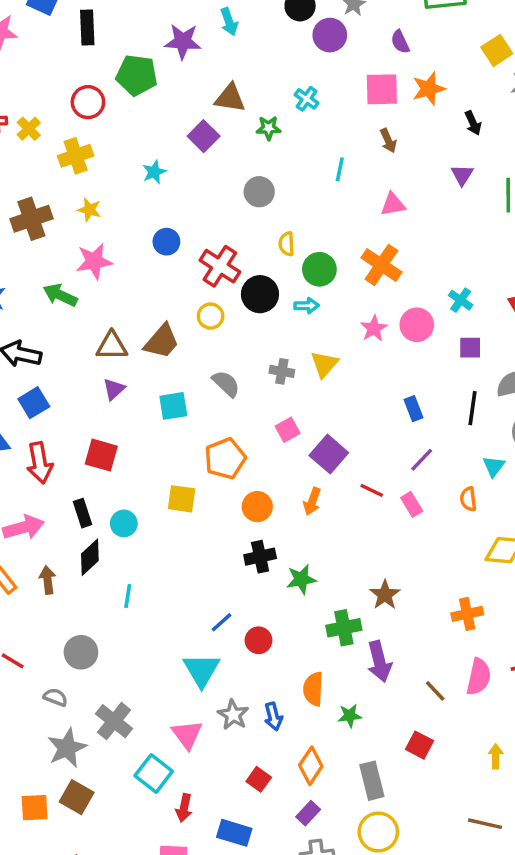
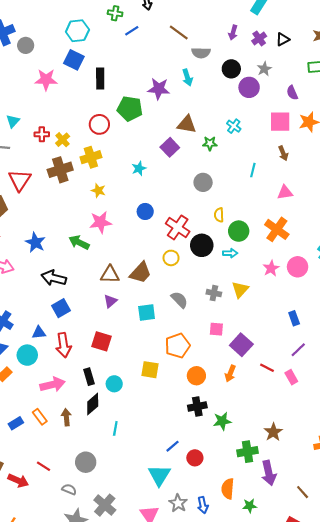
brown cross: (31, 219) -> (60, 170), moved
pink square: (288, 430) -> (216, 329), turned 32

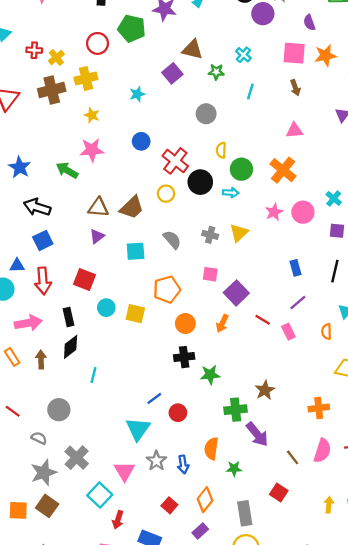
cyan line: (253, 170) -> (250, 91), moved
cyan circle: (114, 384) -> (106, 308), moved
purple arrow: (269, 473) -> (257, 434), turned -30

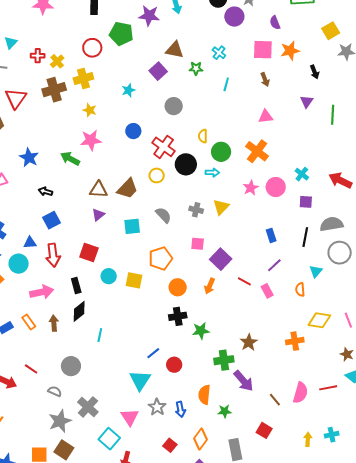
gray circle: (206, 114) -> (174, 106), moved
black arrow: (37, 207) -> (45, 191), size x0.6
orange cross: (319, 408) -> (295, 341), moved

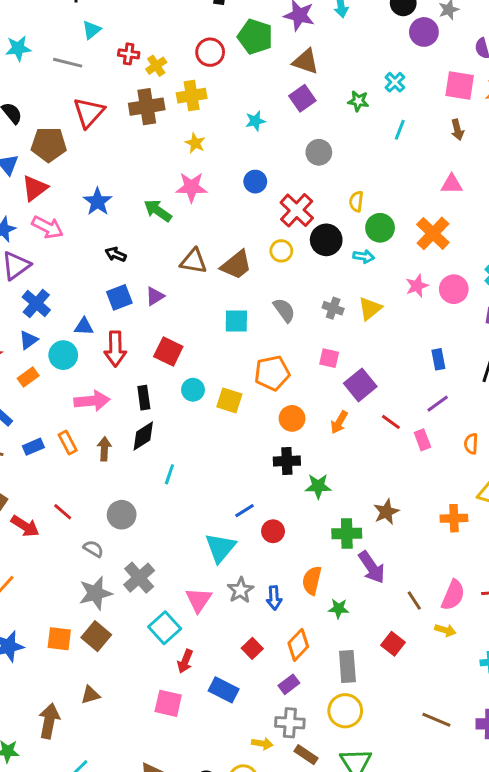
brown triangle: (175, 50) -> (306, 61), moved
purple triangle: (98, 215) -> (155, 296), moved
yellow arrow: (308, 439) -> (445, 630), moved, turned 96

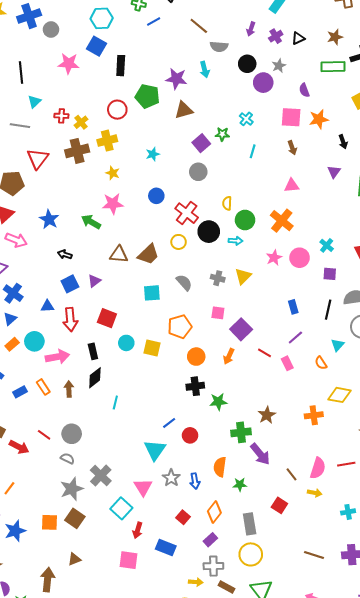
brown triangle: (306, 61) -> (184, 110), turned -30
purple square: (302, 98) -> (201, 143), moved
cyan circle: (63, 355) -> (34, 341), moved
orange semicircle: (471, 444) -> (321, 363), turned -32
gray circle: (122, 515) -> (72, 434), moved

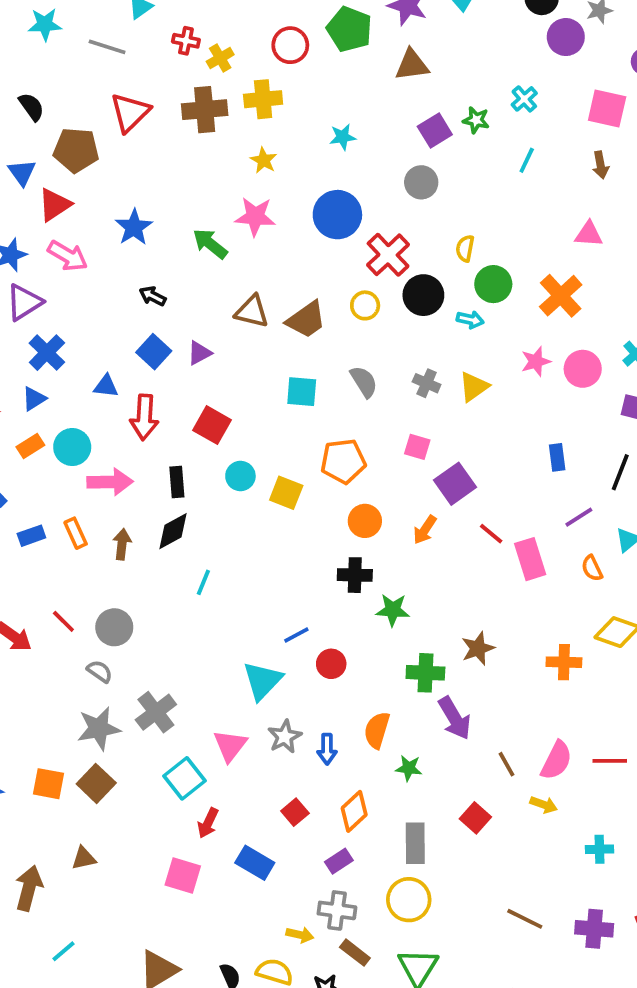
blue circle: (156, 196) -> (337, 215), size x1.6
blue square: (70, 284) -> (154, 352), turned -30
purple line: (295, 337) -> (579, 517), moved
pink rectangle: (287, 363) -> (530, 559), size x1.5

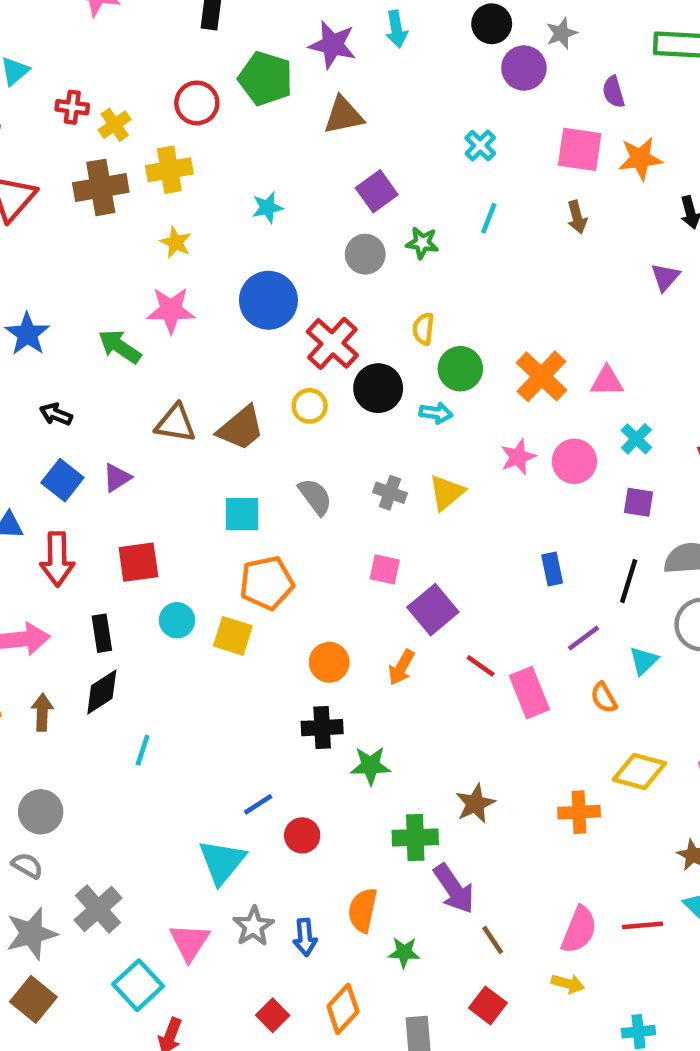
green star: (476, 120) -> (422, 243), moved
pink triangle: (589, 234) -> (607, 381), moved
red square: (212, 425) -> (138, 562), turned -33
orange pentagon: (343, 461) -> (267, 583), moved
brown line: (506, 764) -> (493, 940), moved

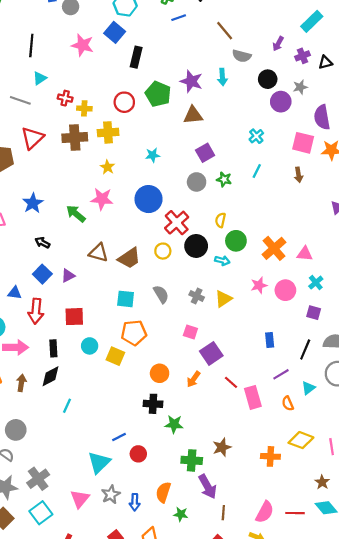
purple semicircle: (613, 92) -> (322, 117), size x1.6
yellow cross: (115, 125) -> (84, 108), turned 32
brown line: (493, 940) -> (223, 513), turned 32
cyan square: (138, 985) -> (41, 513), moved

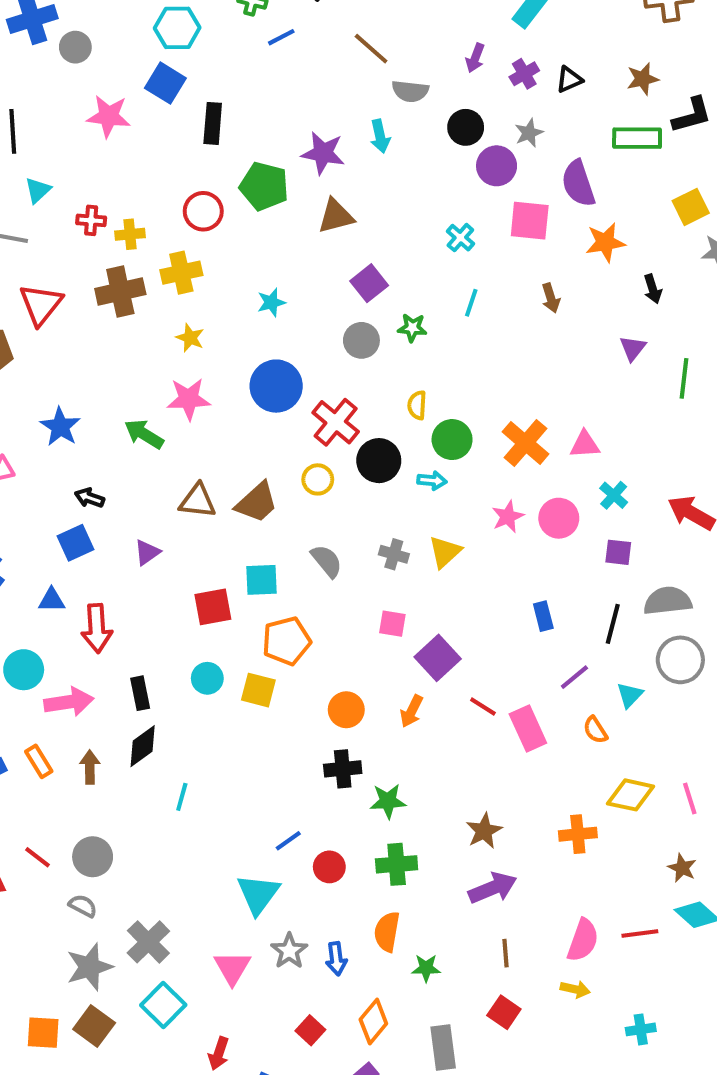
pink square: (303, 143) -> (530, 221), moved
blue square: (42, 274) -> (76, 543), moved, turned 30
red square: (74, 317) -> (213, 607), moved
green cross: (192, 460) -> (397, 864), moved
purple arrow: (208, 487) -> (493, 888), moved, turned -75

